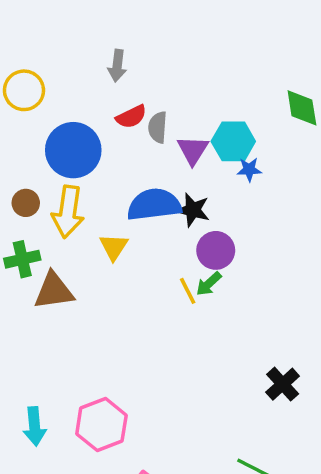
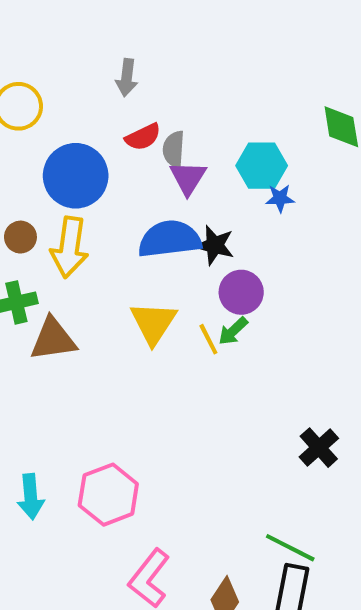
purple triangle: (193, 150) -> (188, 178), moved
yellow triangle: (114, 247) -> (153, 323), moved, size x1.4

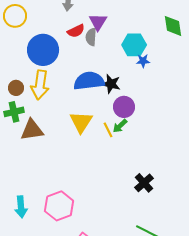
purple triangle: (188, 178) -> (98, 22), moved
brown circle: (20, 237) -> (16, 88), moved
black cross: (319, 448) -> (144, 183), moved

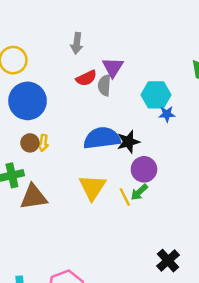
blue circle: (43, 50) -> (28, 101), moved
black star: (111, 84) -> (128, 142), turned -30
yellow arrow: (40, 85) -> (43, 143), size x0.5
brown circle: (16, 88) -> (30, 143), moved

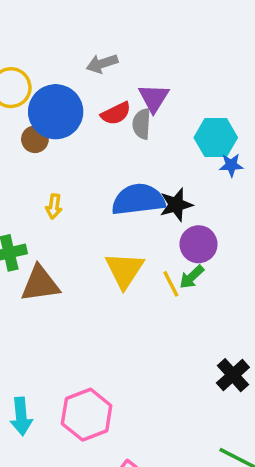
gray arrow: (77, 43) -> (102, 64), turned 65
blue circle: (28, 101) -> (56, 112), moved
brown circle: (30, 143) -> (35, 139), moved

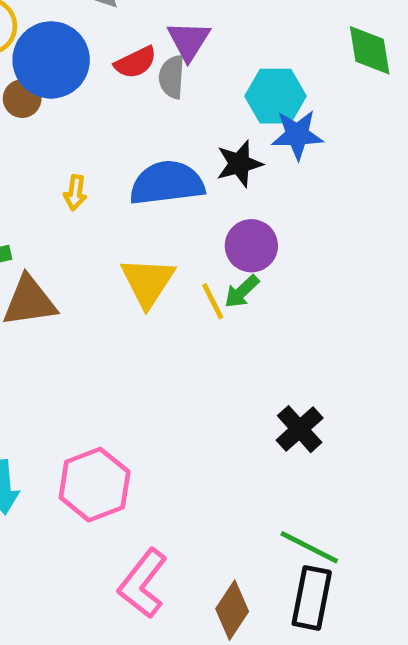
blue star: (231, 165) -> (297, 135), size x1.5
black star: (176, 205) -> (239, 164), moved
yellow arrow: (54, 206) -> (75, 193), moved

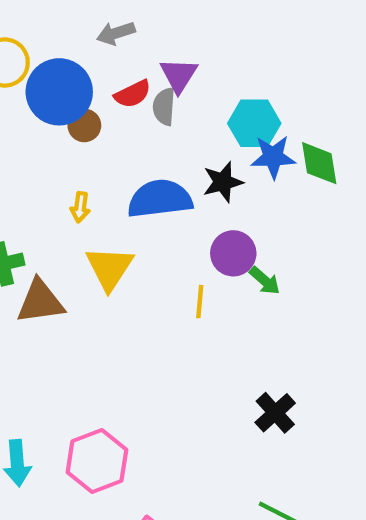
green diamond: (370, 50) -> (319, 163), moved
brown circle: (22, 99) -> (84, 125), moved
yellow triangle: (148, 282) -> (110, 268), moved
green arrow: (242, 292) -> (265, 281), moved, turned -96
yellow line: (213, 301) -> (200, 302), turned 32

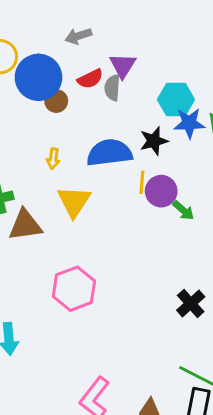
yellow line: (200, 302) -> (142, 182), moved
pink hexagon: (97, 461) -> (74, 289), moved

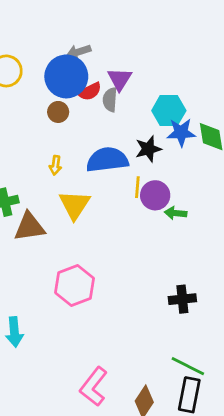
blue circle: (38, 77) -> (66, 76), moved
green arrow: (183, 210) -> (176, 213), turned 145
black cross: (191, 303) -> (182, 299), turned 36

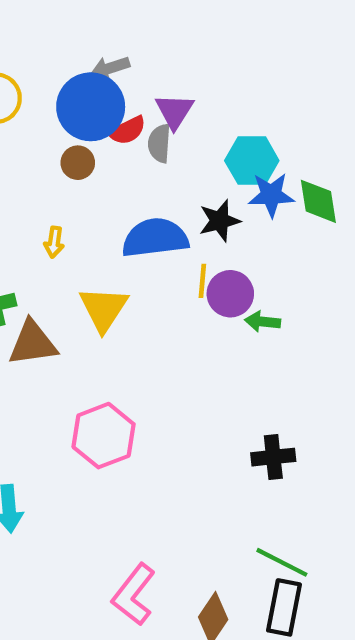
yellow arrow: (55, 165) -> (54, 242), moved

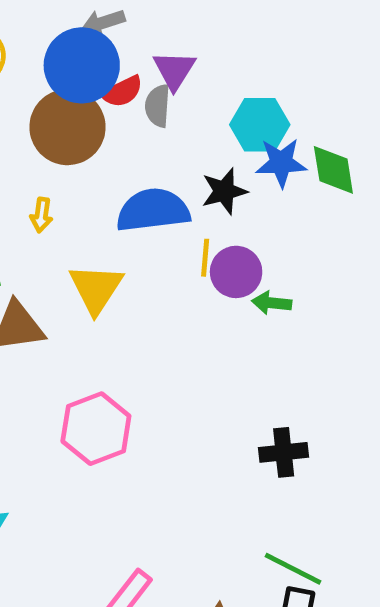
brown circle: (78, 163) -> (67, 127), size x2.0

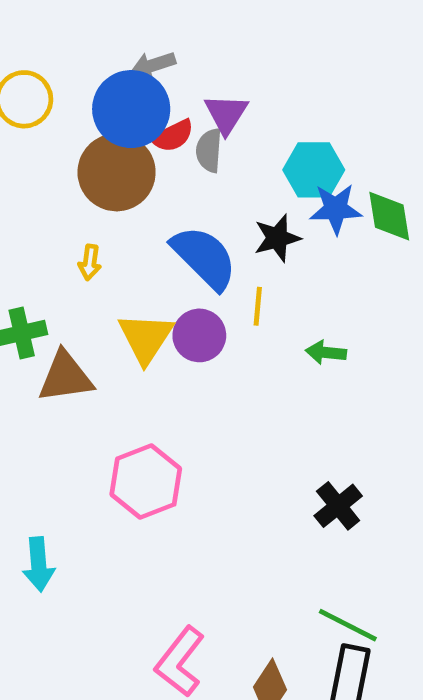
blue semicircle: (153, 210) -> (204, 258), turned 52
purple circle: (236, 272) -> (199, 335), moved
black cross: (284, 452) -> (338, 506), turned -33

